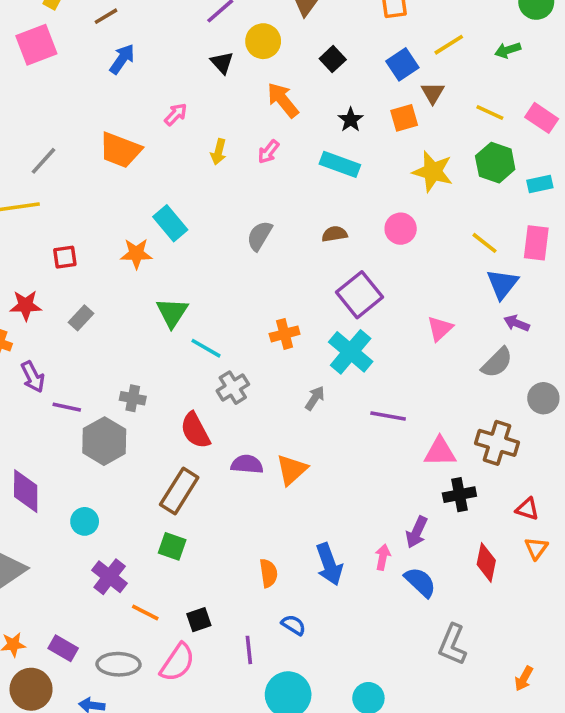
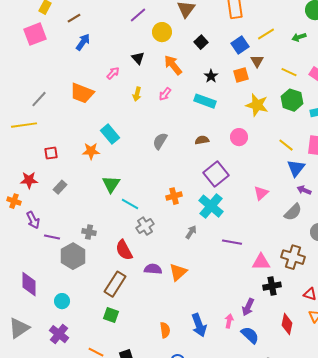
black triangle: (222, 63) -> (138, 58), moved
purple cross: (110, 577) -> (59, 334), moved

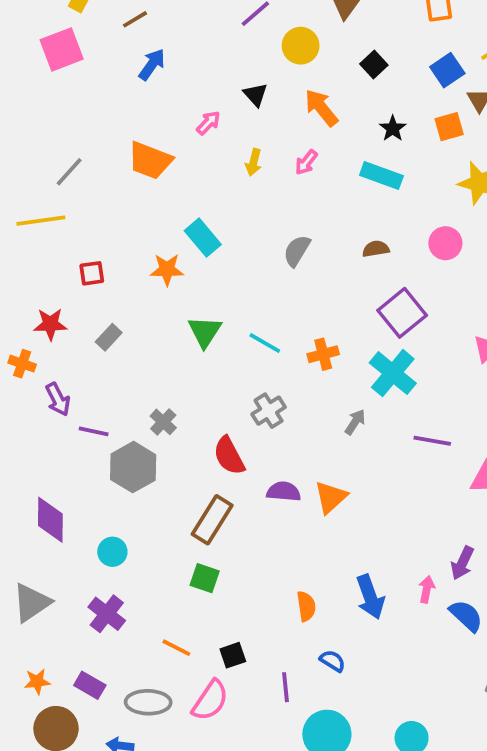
cyan line: (130, 204) -> (265, 343), moved
gray cross: (89, 232) -> (163, 422), turned 32

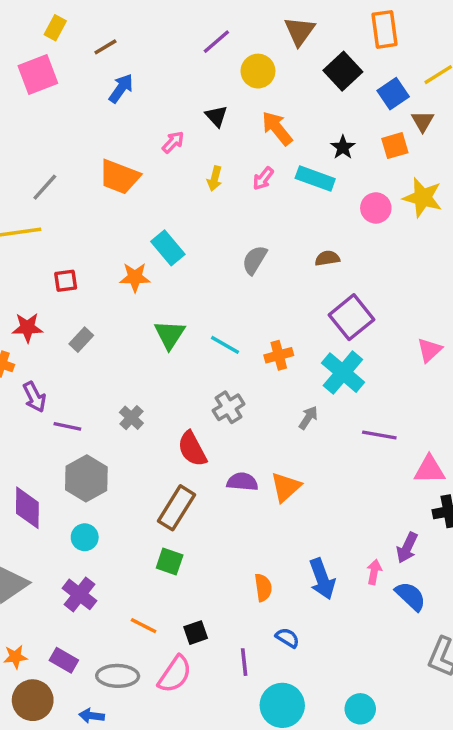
black square: (374, 64) -> (343, 71), moved, size x1.5
cyan rectangle: (381, 175) -> (315, 179), moved
pink circle: (445, 243) -> (376, 208), moved
gray hexagon: (133, 467) -> (86, 478), moved

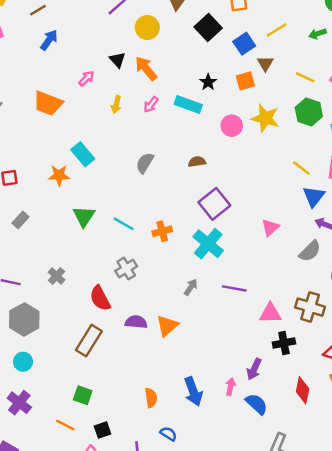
orange arrow: (277, 128) -> (146, 69), moved
gray arrow: (308, 418) -> (191, 287), moved
green square: (170, 562) -> (83, 395), moved

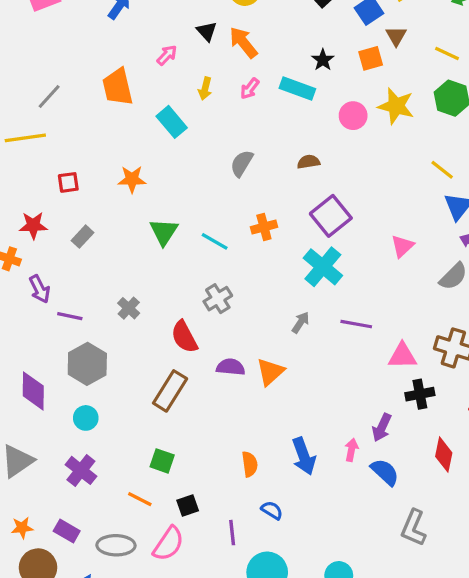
orange trapezoid: (48, 103) -> (118, 87), turned 56
cyan rectangle: (83, 154) -> (172, 122), moved
orange cross: (162, 231) -> (264, 227), moved

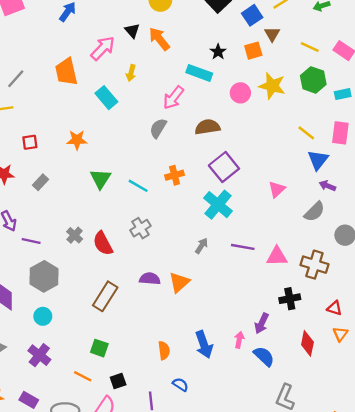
pink arrow: (167, 55) -> (103, 48), size x1.6
pink arrow: (250, 89) -> (173, 98), moved, size x1.5
brown semicircle: (309, 162) -> (207, 127), size x1.5
red semicircle: (184, 337) -> (103, 243), moved
pink triangle: (402, 356) -> (277, 256), moved

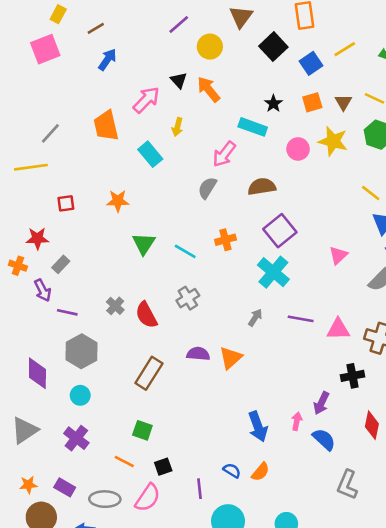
brown triangle: (272, 34) -> (343, 102), moved
gray rectangle: (40, 182) -> (61, 264), moved
orange semicircle: (164, 350) -> (260, 472), moved, turned 48

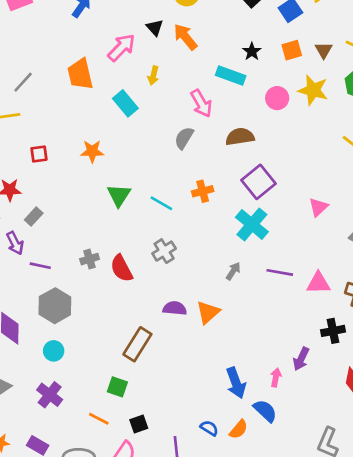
pink arrow: (224, 154) -> (201, 103), turned -68
gray cross: (115, 306) -> (90, 259), turned 30
brown rectangle: (149, 373) -> (137, 344), moved
blue semicircle: (324, 439) -> (265, 411), moved

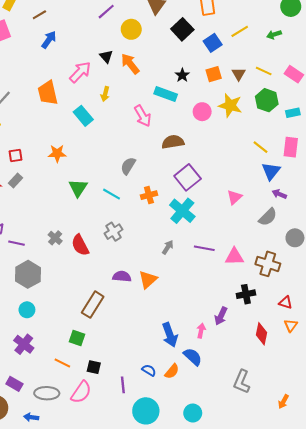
gray semicircle: (184, 138) -> (128, 166), moved
orange cross: (203, 191) -> (149, 195), moved
gray rectangle: (34, 216) -> (15, 180), moved
gray cross: (90, 259) -> (55, 238), turned -32
black square: (139, 424) -> (94, 367), turned 32

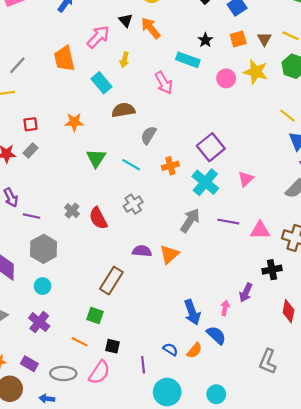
brown semicircle: (173, 142) -> (123, 110), moved
pink triangle: (234, 197) -> (246, 179), moved
gray arrow: (168, 247) -> (190, 220), size x1.6

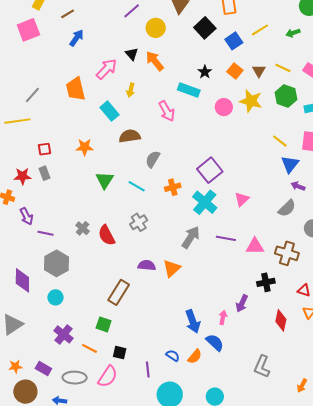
orange square: (238, 39) -> (235, 71), turned -35
gray rectangle: (30, 150) -> (44, 173), turned -64
purple cross: (39, 322) -> (64, 334), moved

